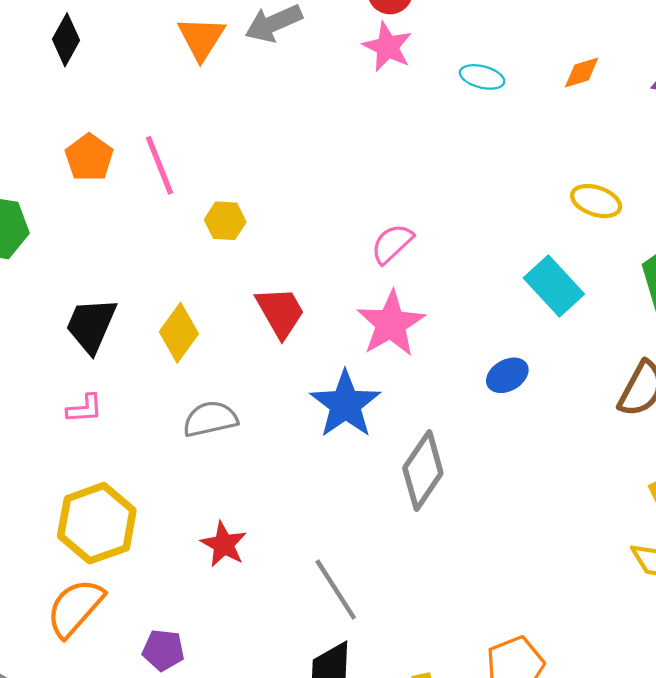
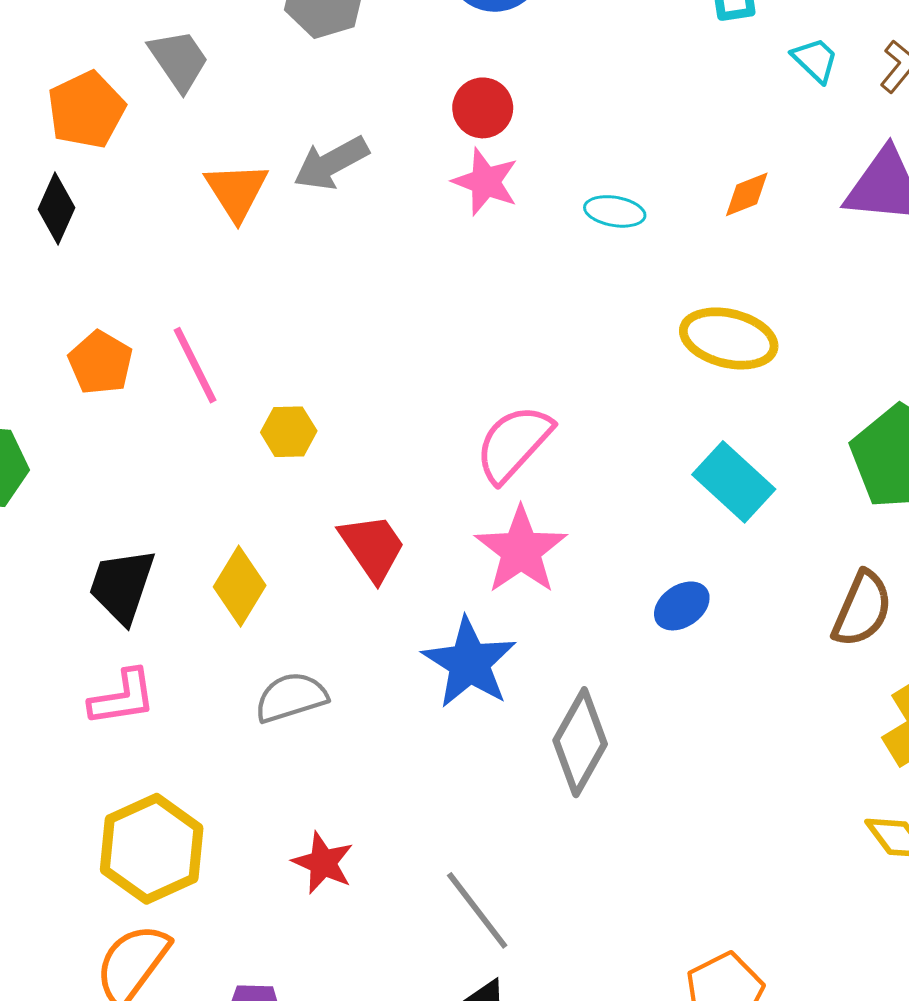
yellow ellipse: (596, 201) -> (729, 338), moved, size x1.4
pink semicircle: (392, 244) -> (514, 443), size x1.4
pink L-shape: (85, 409) -> (123, 698), size x1.4

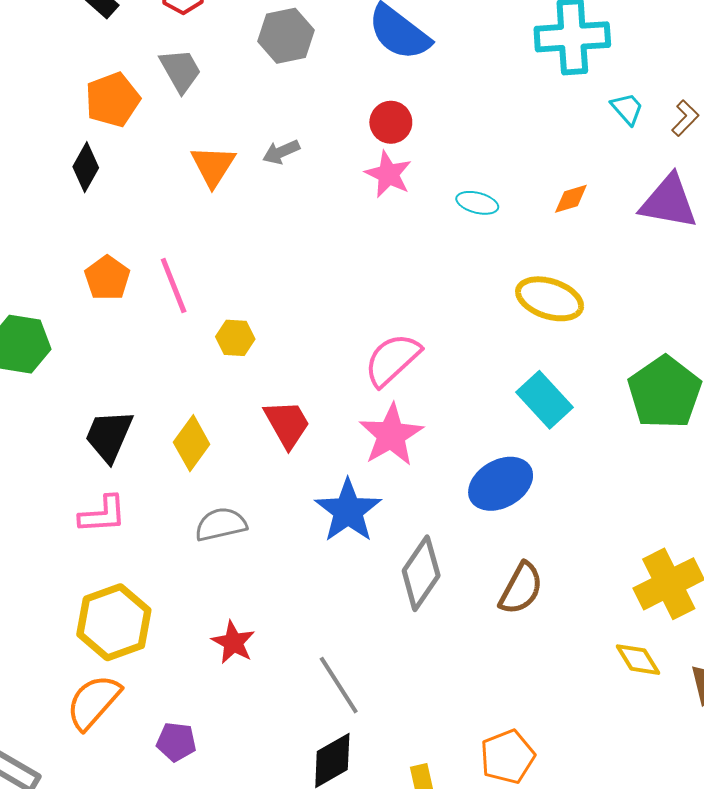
gray arrow: (331, 163) -> (281, 152), size x0.7
blue ellipse: (682, 606) -> (501, 484), size x1.6
brown semicircle: (862, 609) -> (521, 588), moved

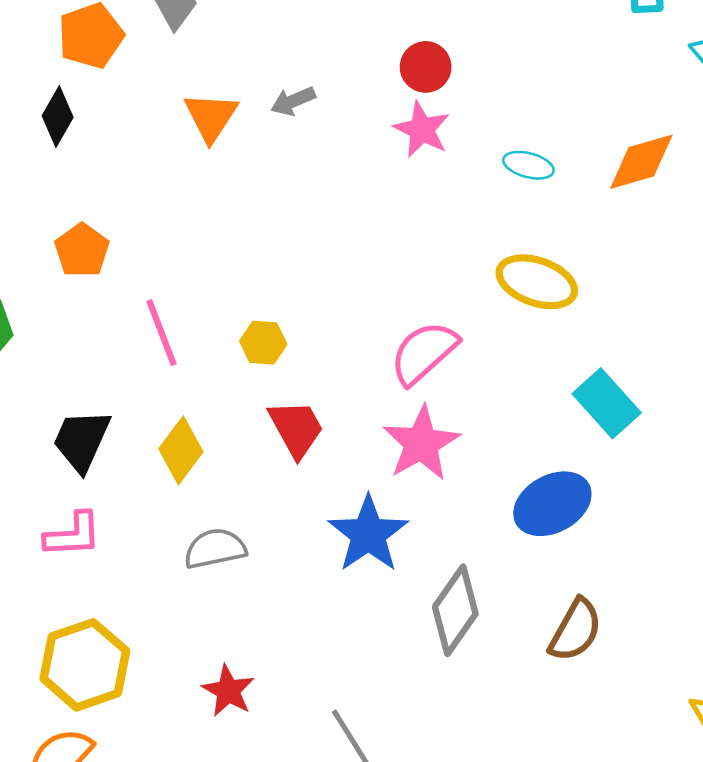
orange diamond: (571, 199) -> (641, 162), size x1.6
pink line: (174, 285) -> (161, 333), moved
yellow ellipse: (550, 299) -> (537, 282), moved
yellow hexagon: (235, 338) -> (263, 343), moved

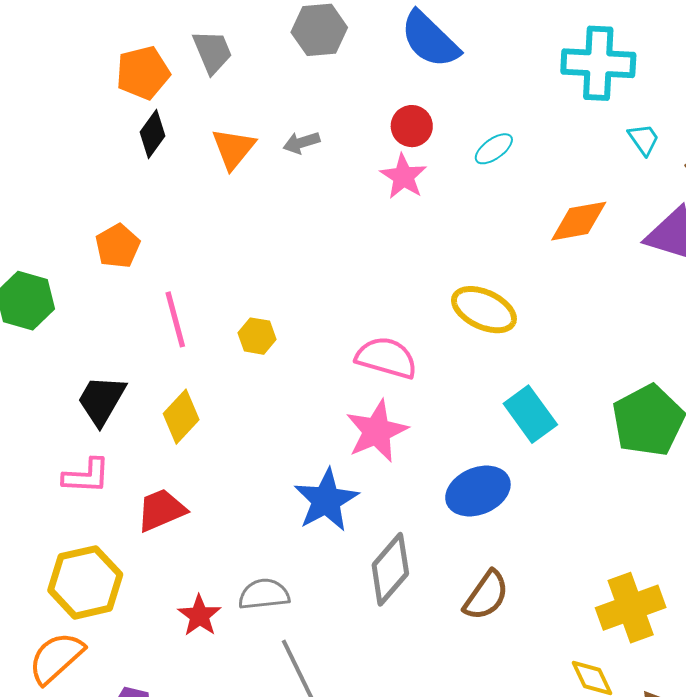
black diamond: (58, 117) -> (152, 134), moved
cyan ellipse: (528, 165) -> (494, 149), moved, turned -57
pink semicircle: (424, 353) -> (386, 358), turned 52
red trapezoid: (296, 428) -> (161, 510), moved, turned -90
gray semicircle: (215, 549) -> (264, 594), moved

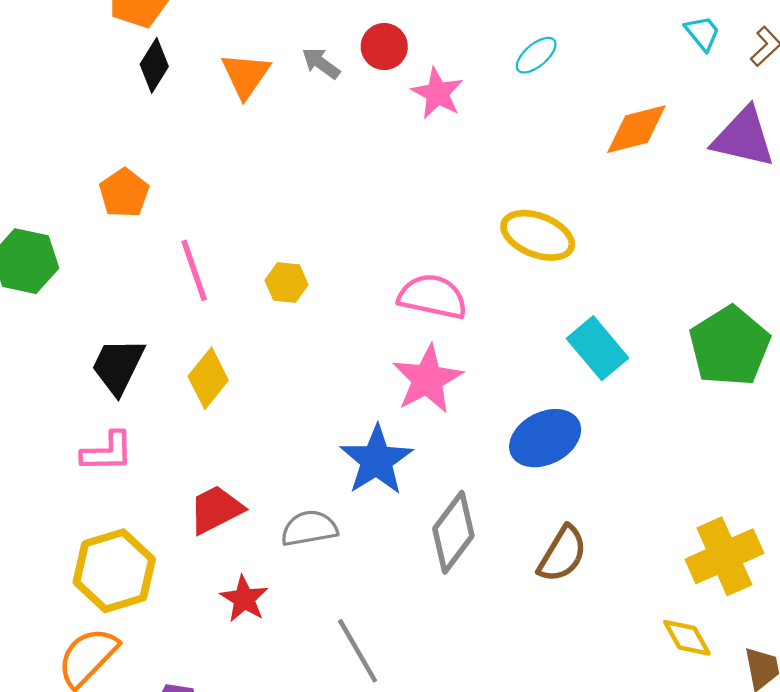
red circle: (412, 126) -> (384, 47), moved
gray arrow: (301, 143) -> (321, 63), turned 57
red trapezoid: (161, 510) -> (216, 509), moved
gray semicircle: (264, 594) -> (309, 528), moved

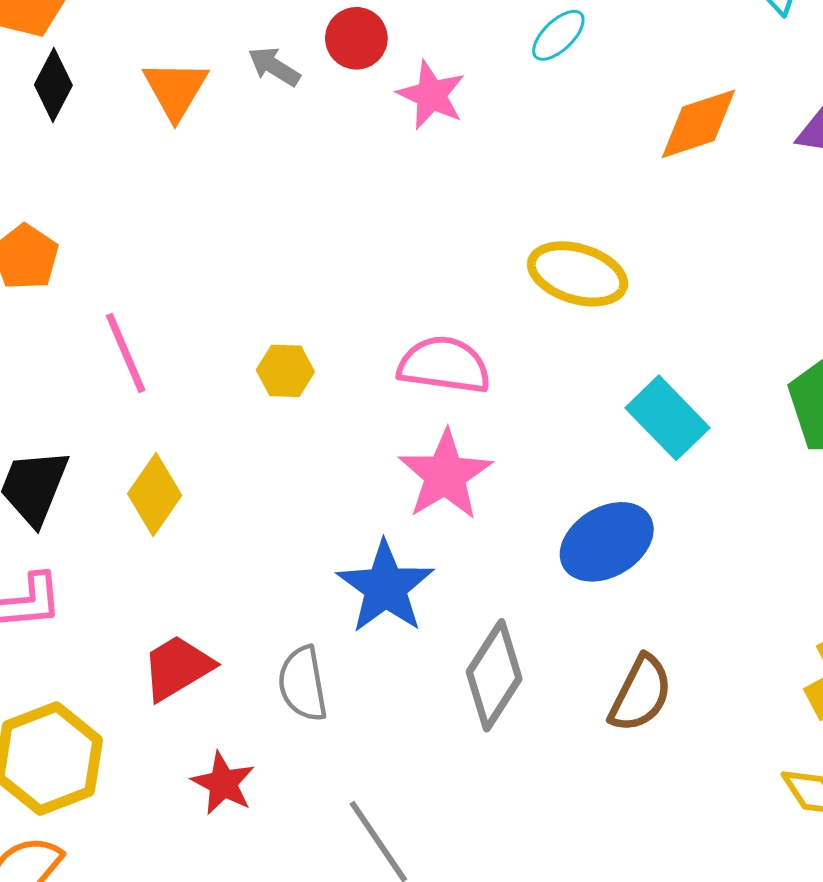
yellow hexagon: (287, 283) -> (285, 371), moved
gray semicircle: (309, 528) -> (303, 684), turned -86

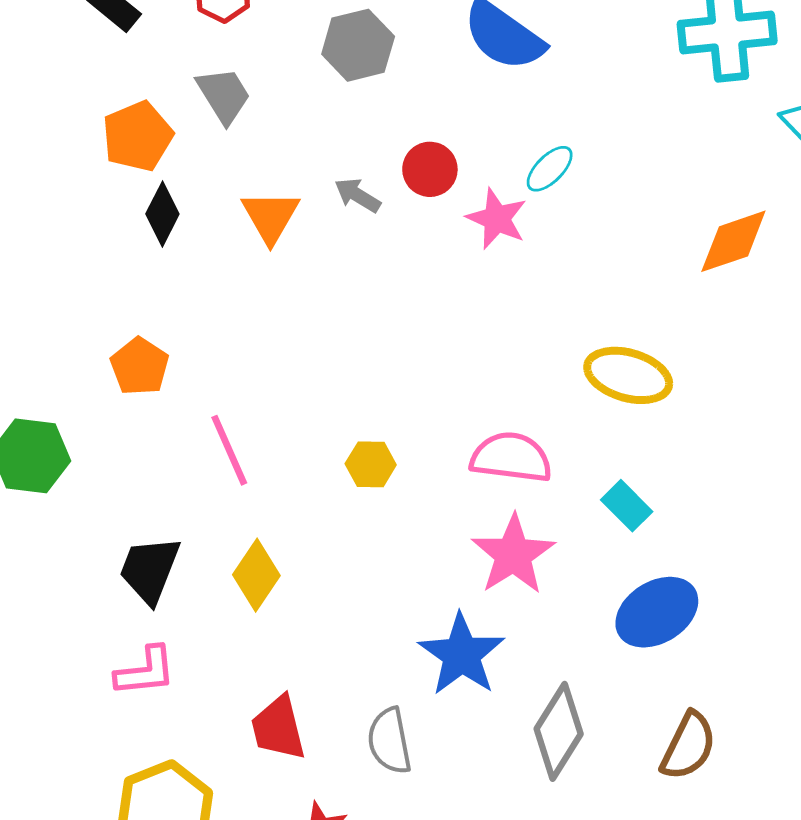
cyan ellipse: (558, 35) -> (550, 169), moved
cyan rectangle: (668, 418) -> (627, 506), moved, size x0.7
red trapezoid: (177, 668) -> (278, 728), turned -72

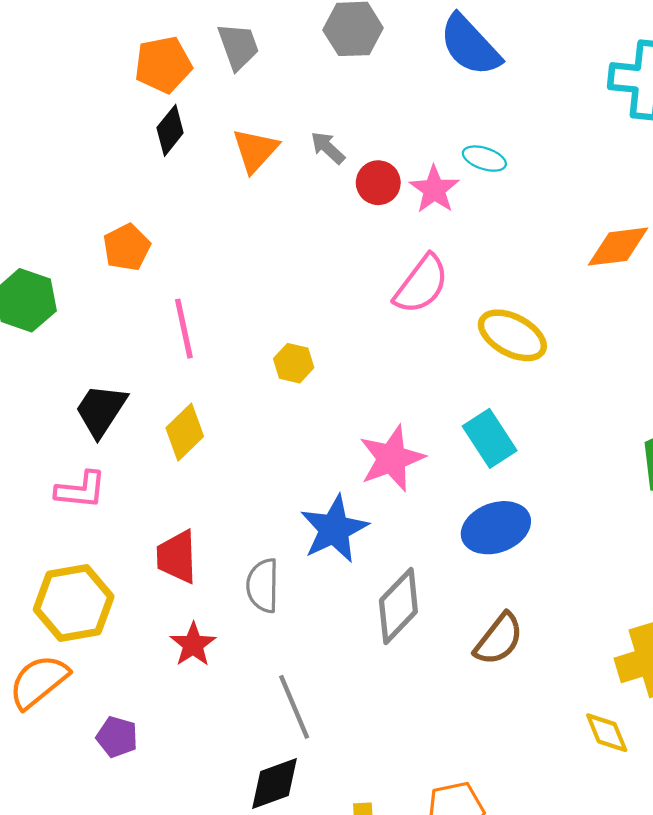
red circle: (430, 169) -> (378, 183), moved
cyan ellipse: (550, 169) -> (484, 159), turned 51
pink semicircle: (511, 457) -> (421, 284), moved, turned 108
cyan rectangle: (627, 506) -> (490, 438), size x1.4

